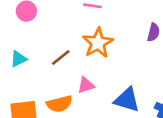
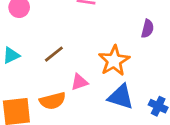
orange star: (98, 43) -> (114, 61), moved

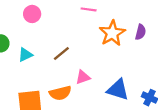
orange star: (114, 61) -> (112, 33), moved

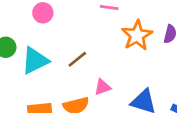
cyan triangle: (25, 55) -> (35, 61), size x1.6

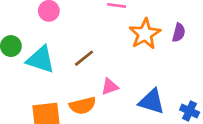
cyan triangle: (35, 61) -> (41, 60), turned 44

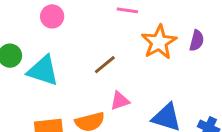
brown line: (84, 58) -> (105, 65), moved

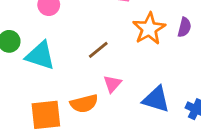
pink triangle: (120, 101) -> (112, 84), turned -30

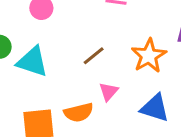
orange star: (149, 29) -> (149, 56), moved

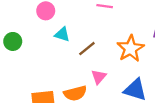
cyan triangle: (32, 62) -> (62, 34), moved, size x0.6

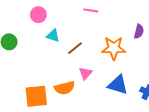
orange star: (131, 49) -> (114, 48), turned 30

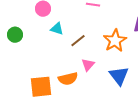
orange star: (114, 48) -> (115, 41), turned -30
blue triangle: (118, 85) -> (119, 76), turned 35

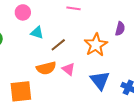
pink triangle: (88, 65) -> (68, 69), turned -32
orange semicircle: (68, 79) -> (46, 68), moved

